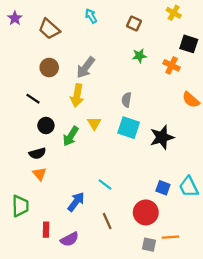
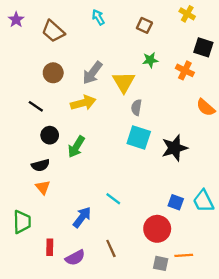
yellow arrow: (77, 95) -> (83, 103), turned -115
yellow triangle: (94, 123) -> (124, 82), moved, size x1.5
brown line: (107, 221) -> (111, 248), moved

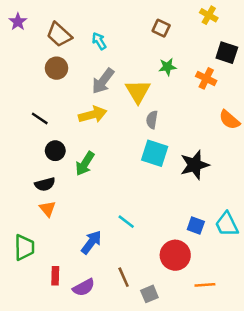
cyan arrow: (98, 17) -> (99, 41), moved
brown circle: (53, 73) -> (57, 68), moved
gray square: (161, 263) -> (149, 294), moved, turned -35

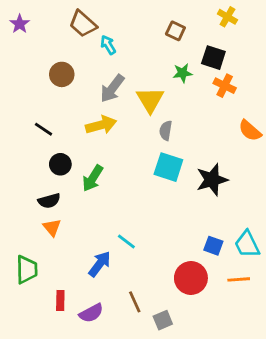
brown trapezoid: (59, 35) -> (83, 24), moved
black square: (227, 53) -> (213, 58), moved
cyan line: (126, 222) -> (126, 241), moved
orange line: (205, 285) -> (239, 279), moved

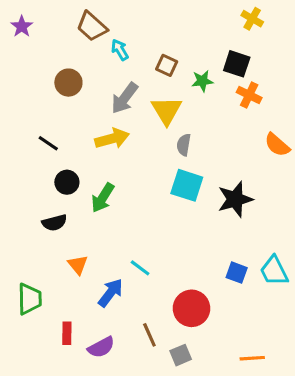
brown square: (175, 31) -> (167, 65), moved
orange triangle: (52, 227) -> (78, 265), moved
red circle: (191, 278) -> (191, 308), moved
orange line: (239, 279) -> (252, 358), moved

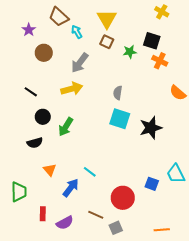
purple star: (22, 26) -> (29, 30), moved
yellow triangle: (167, 111) -> (107, 19), moved
blue square: (237, 273) -> (152, 184), moved
brown line: (149, 335) -> (96, 215), turned -42

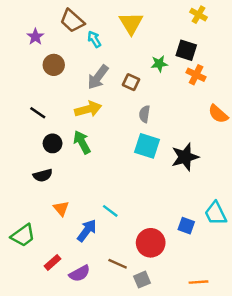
brown square: (107, 42) -> (131, 82), moved
green arrow: (66, 127) -> (82, 142), moved, turned 120
green trapezoid: (19, 192) -> (23, 235), turned 55
red rectangle: (43, 214) -> (53, 262), turned 48

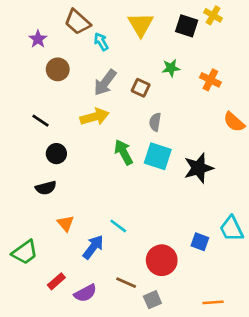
black square: (186, 50) -> (187, 26), moved
green arrow: (82, 142) -> (124, 152), moved

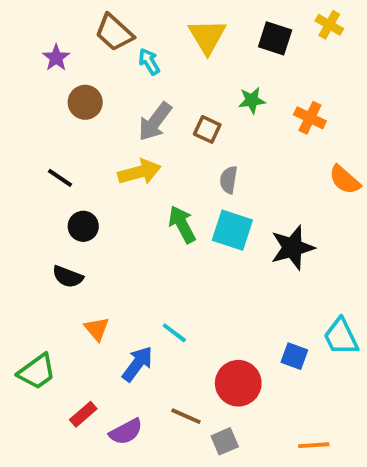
yellow cross: (213, 15) -> (329, 25), moved
black semicircle: (46, 188) -> (68, 277), turned 36

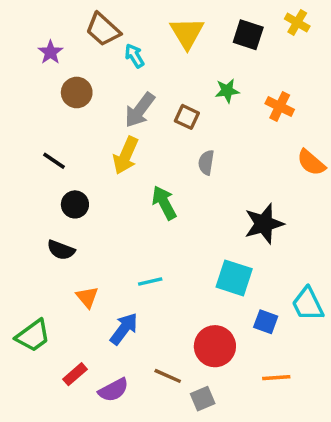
yellow arrow: (139, 172) -> (126, 155), turned 129
cyan square: (232, 230) -> (234, 278), moved
cyan line: (174, 333) -> (150, 281), moved, turned -50
orange line: (314, 445) -> (276, 378), moved

